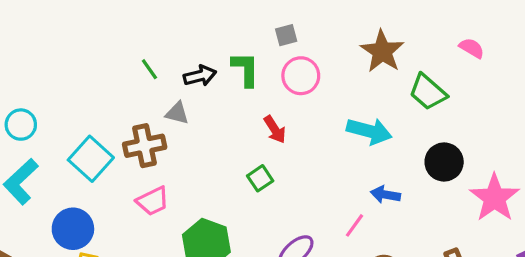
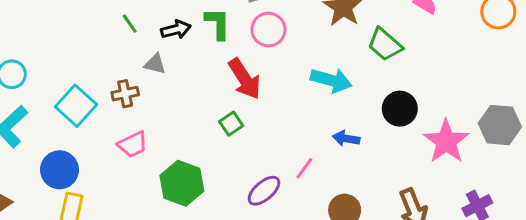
red arrow: (275, 129) -> (245, 79), size x1.6
brown cross: (145, 146) -> (125, 94), size x0.7
pink line: (355, 225) -> (304, 168), moved

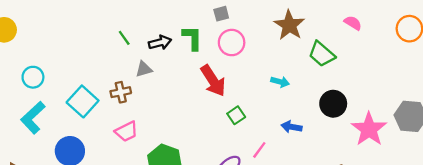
gray triangle: (155, 64) -> (144, 69), turned -30
cyan arrow: (331, 80) -> (280, 82), size x0.6
green square: (231, 124) -> (236, 115), moved

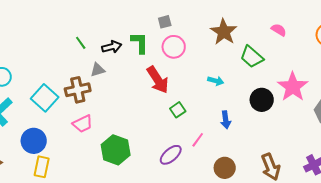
brown cross: (121, 92) -> (78, 90), size x1.4
blue arrow: (292, 127) -> (226, 120), turned -108
pink star: (369, 129) -> (293, 87), moved

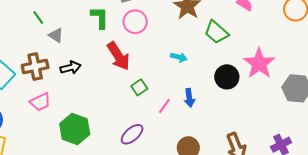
black arrow: (112, 47) -> (71, 68), moved
gray triangle: (98, 70) -> (56, 35), moved, turned 49
pink line: (198, 140) -> (164, 106), moved

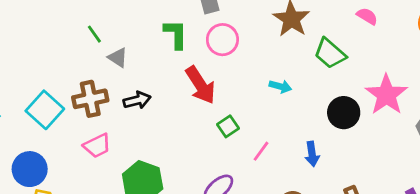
blue arrow: (189, 98) -> (312, 154), moved

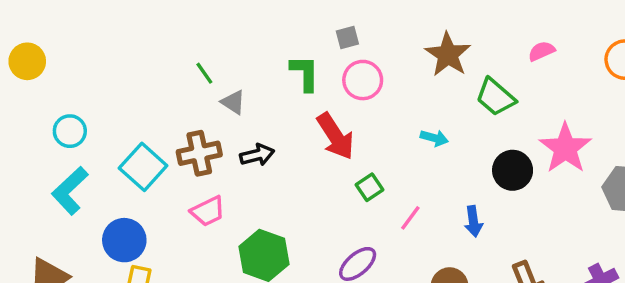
pink semicircle: (367, 16) -> (541, 51), turned -55

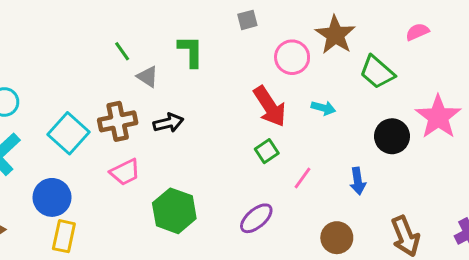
green L-shape: (305, 73) -> (191, 51), moved
pink circle: (363, 80) -> (292, 57), moved
red arrow: (335, 136) -> (270, 106), moved

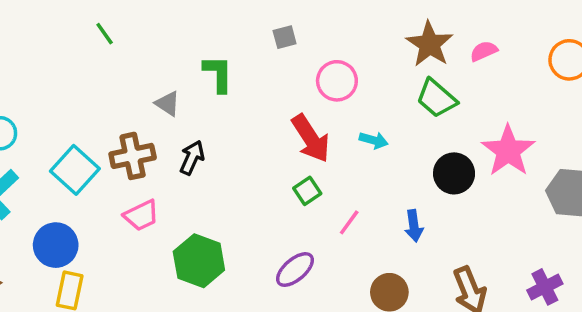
brown star: (335, 35) -> (430, 44), moved
green line: (122, 51) -> (105, 34), moved
black arrow: (168, 123) -> (192, 158), turned -52

